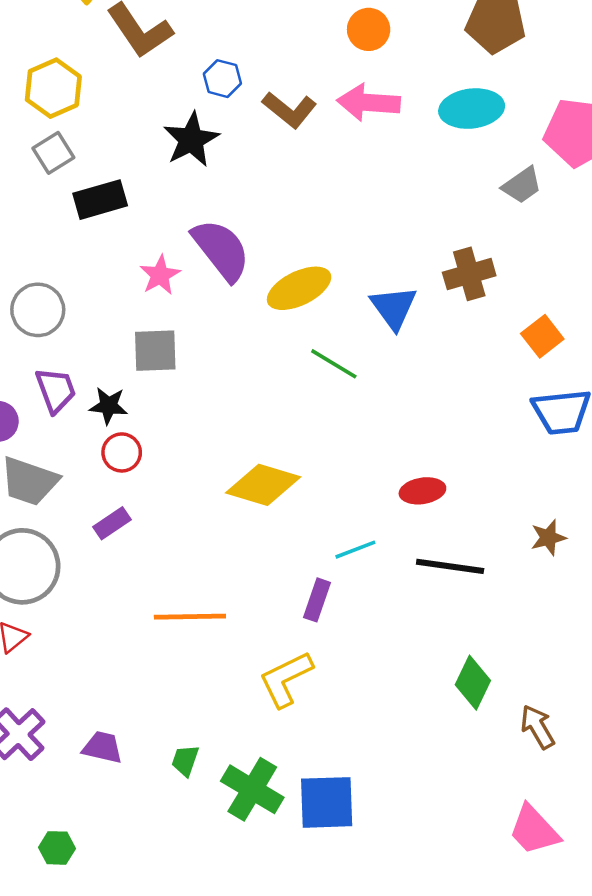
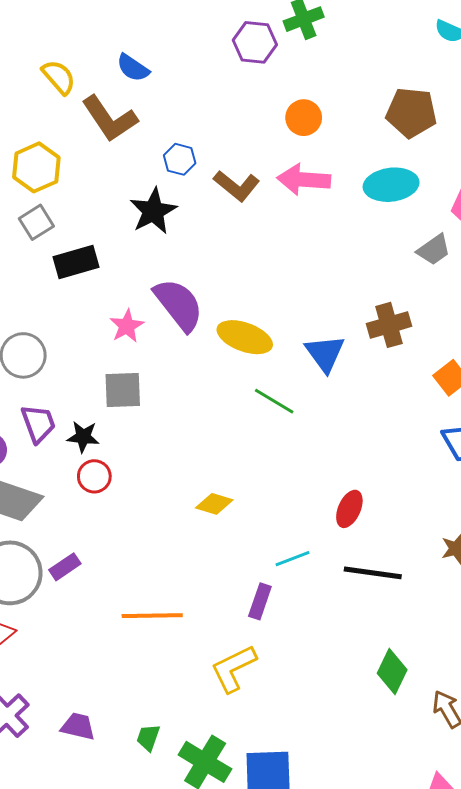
yellow ellipse: (299, 288) -> (245, 337), turned 46
yellow diamond: (263, 485) -> (214, 504), size x0.6
red ellipse: (422, 491) -> (349, 509), turned -57
purple rectangle: (112, 523) -> (65, 567), moved

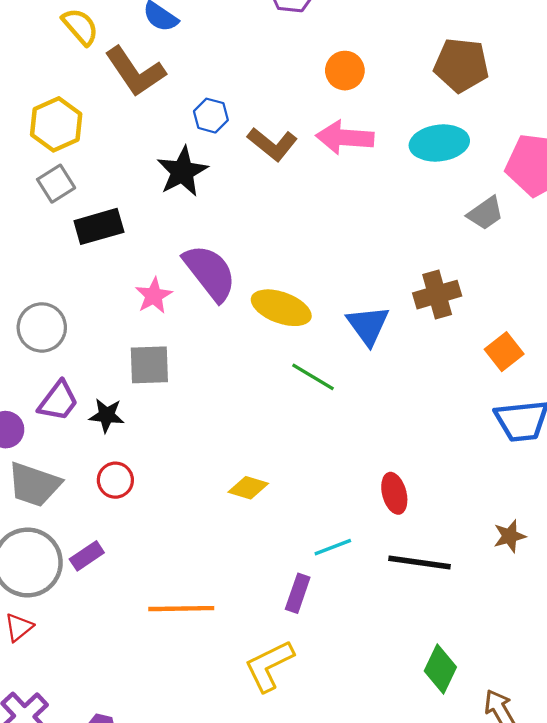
purple trapezoid: (38, 424) -> (58, 401), turned 57
red circle: (94, 476) -> (115, 480), moved
red ellipse: (349, 509) -> (394, 493), turned -39

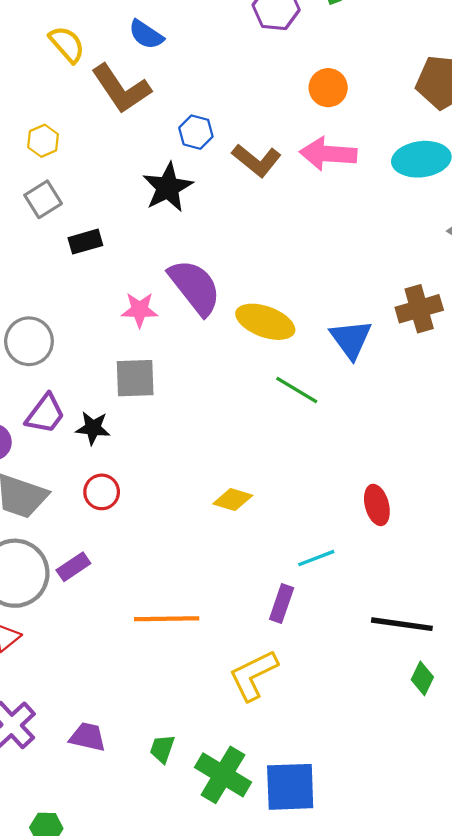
yellow hexagon: (56, 124) -> (43, 141), size x0.6
black rectangle: (99, 226) -> (85, 242), size x0.7
pink star: (154, 296) -> (140, 310), turned 30
black line: (420, 562) -> (402, 624), moved
green diamond: (440, 669) -> (422, 678), size x0.7

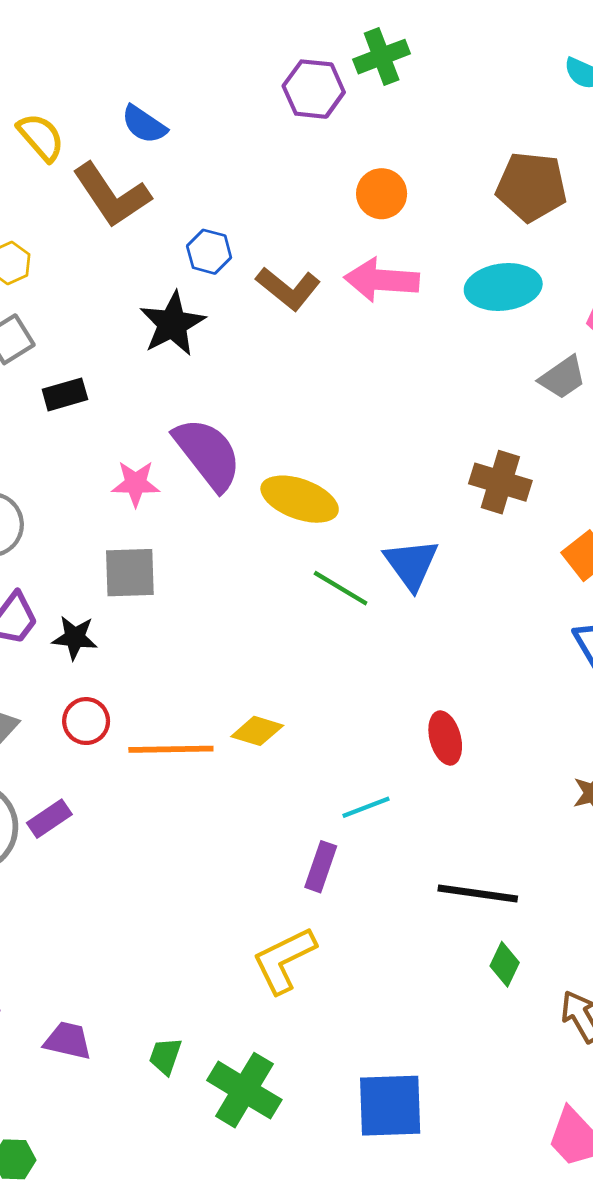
brown cross: (419, 309) -> (500, 482), turned 33
blue triangle: (351, 339) -> (411, 564), moved
orange line: (167, 619) -> (171, 749), moved
blue square: (290, 787) -> (390, 1106), moved

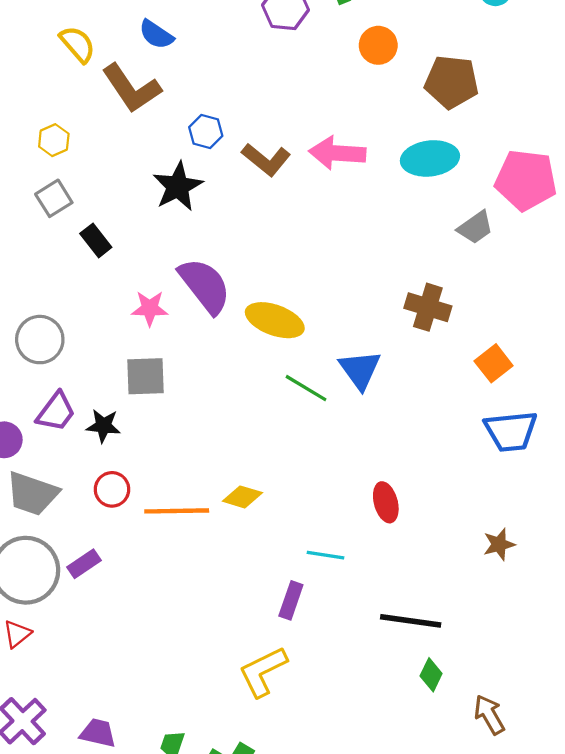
orange circle: (382, 194) -> (378, 45), moved
black rectangle: (65, 394) -> (96, 240), turned 68
cyan line: (366, 807) -> (325, 555), turned 30

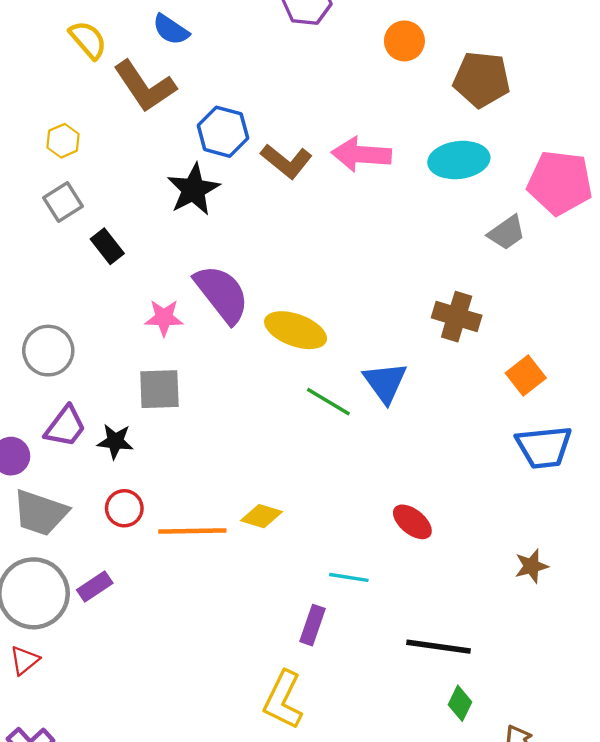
blue hexagon: (206, 132) -> (223, 132), size x1.4
red ellipse: (386, 502) -> (412, 522), turned -36
yellow L-shape: (263, 672) -> (283, 700), turned -38

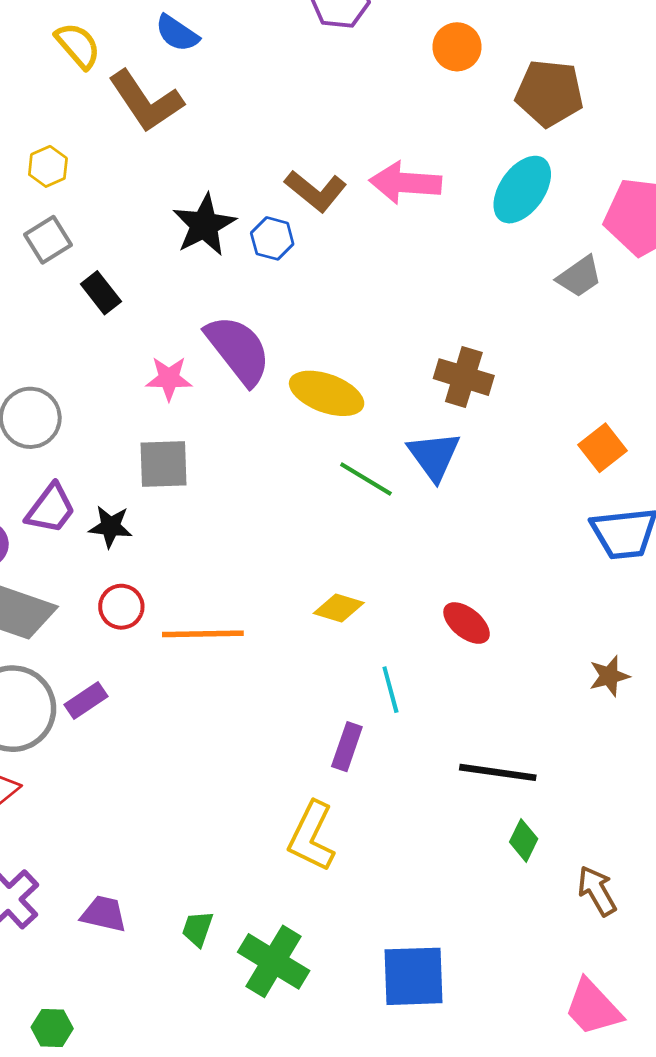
blue hexagon: (223, 132) -> (272, 238), moved, size x0.7
cyan ellipse: (459, 160) -> (522, 190), turned -48
brown cross: (457, 317) -> (464, 377), moved
yellow diamond: (262, 516) -> (339, 608), moved
cyan line: (349, 577) -> (390, 690), turned 66

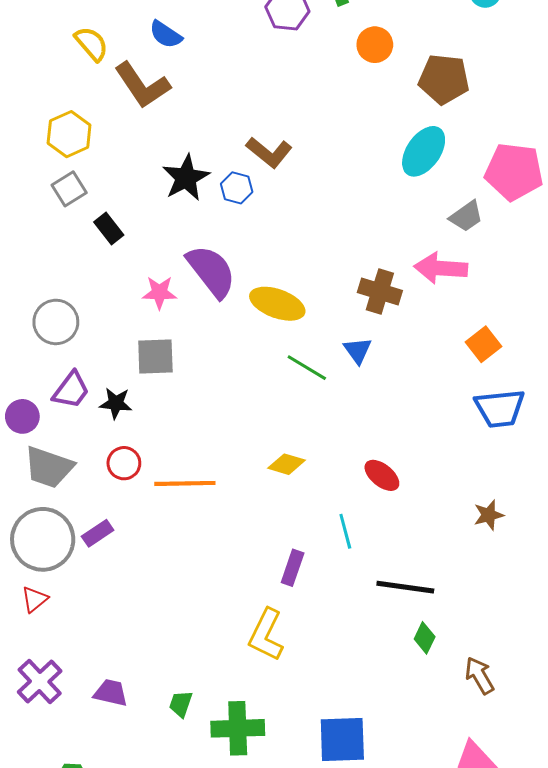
yellow hexagon: (48, 166) -> (69, 134), size x1.5
pink arrow: (405, 183) -> (441, 268), moved
blue triangle: (434, 456) -> (358, 350), size x0.7
cyan line: (390, 690) -> (345, 531), moved
green cross: (274, 961) -> (238, 728), turned -33

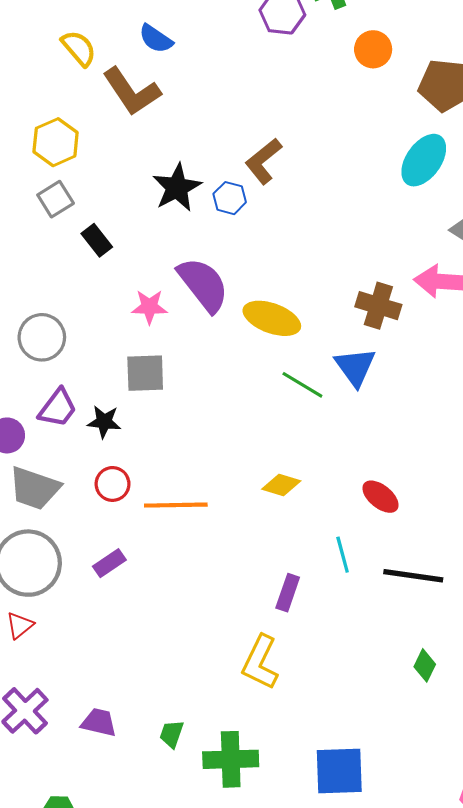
brown L-shape: (269, 152) -> (263, 161), turned 102
blue triangle: (358, 350) -> (355, 367), size x1.4
purple rectangle: (98, 533) -> (109, 563), moved
black line: (405, 587) -> (413, 576), moved

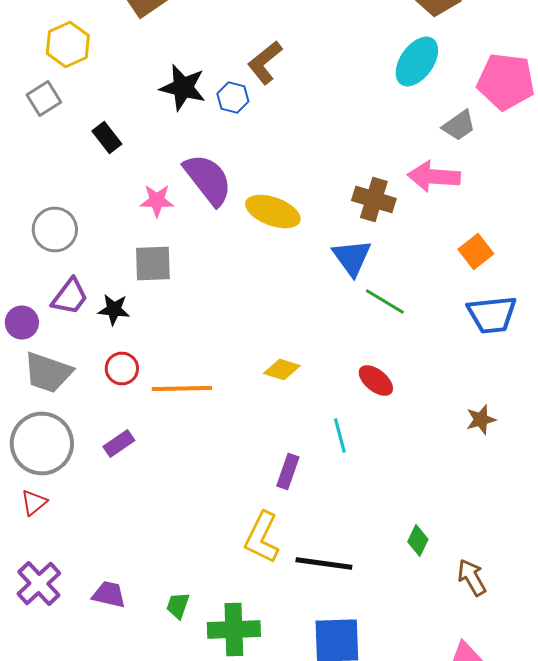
black star: (177, 188) -> (183, 88), turned -30
gray square: (56, 199) -> (44, 98), moved
green line: (302, 385) -> (385, 302), moved
black line: (413, 576) -> (324, 564), moved

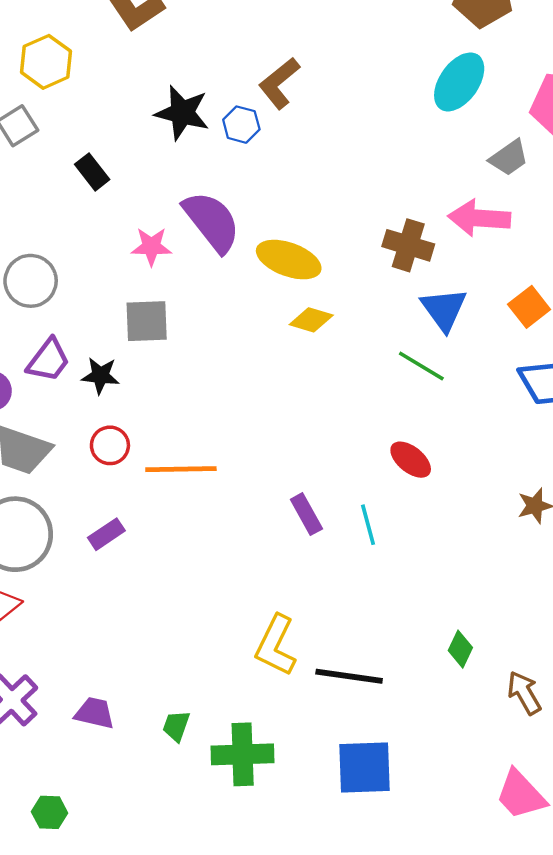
blue triangle: (352, 258) -> (444, 309), moved
yellow diamond: (282, 370) -> (311, 320), moved
purple rectangle: (288, 472) -> (306, 514), moved, turned -48

